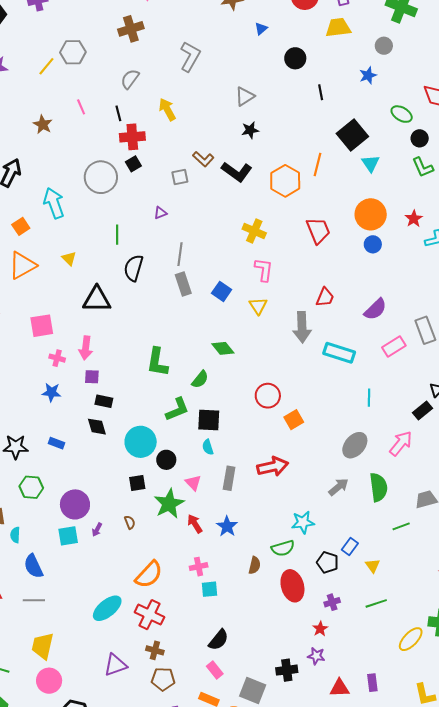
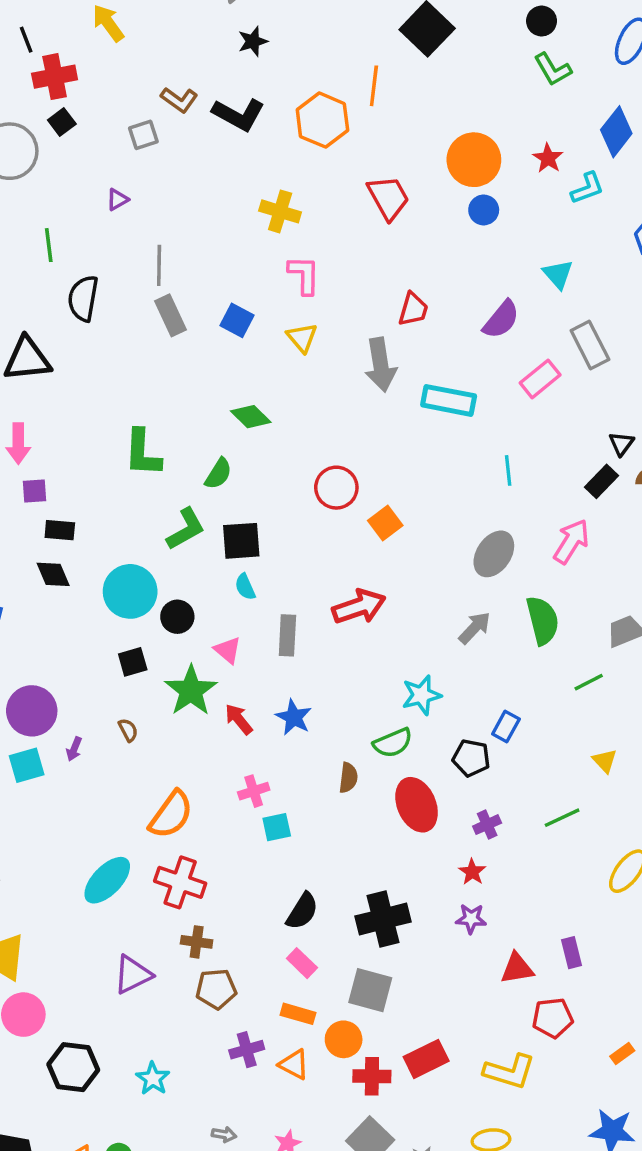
cyan triangle: (371, 163) -> (558, 274), moved
yellow triangle: (373, 566) -> (605, 761), moved
black cross: (287, 670) -> (383, 919), moved, size x1.4

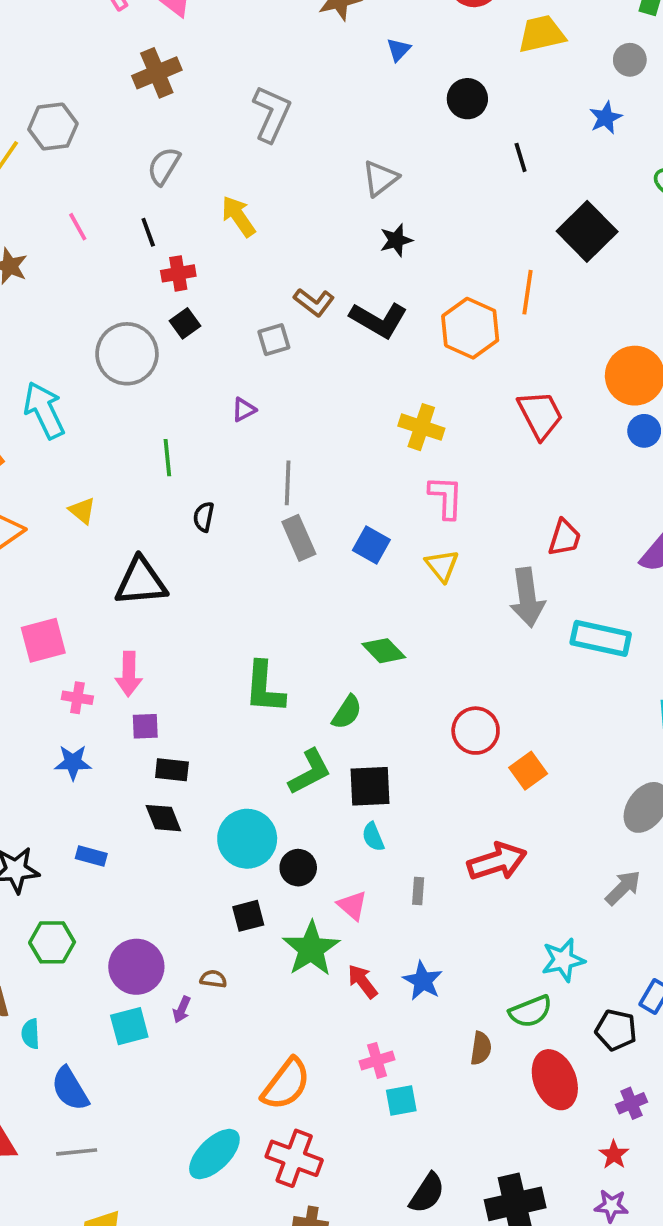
red cross: (55, 77) -> (178, 273), size x0.7
black semicircle: (83, 298) -> (204, 517), size x0.6
gray rectangle: (287, 635) -> (418, 891), size x0.6
brown semicircle: (128, 730) -> (213, 979), moved, turned -55

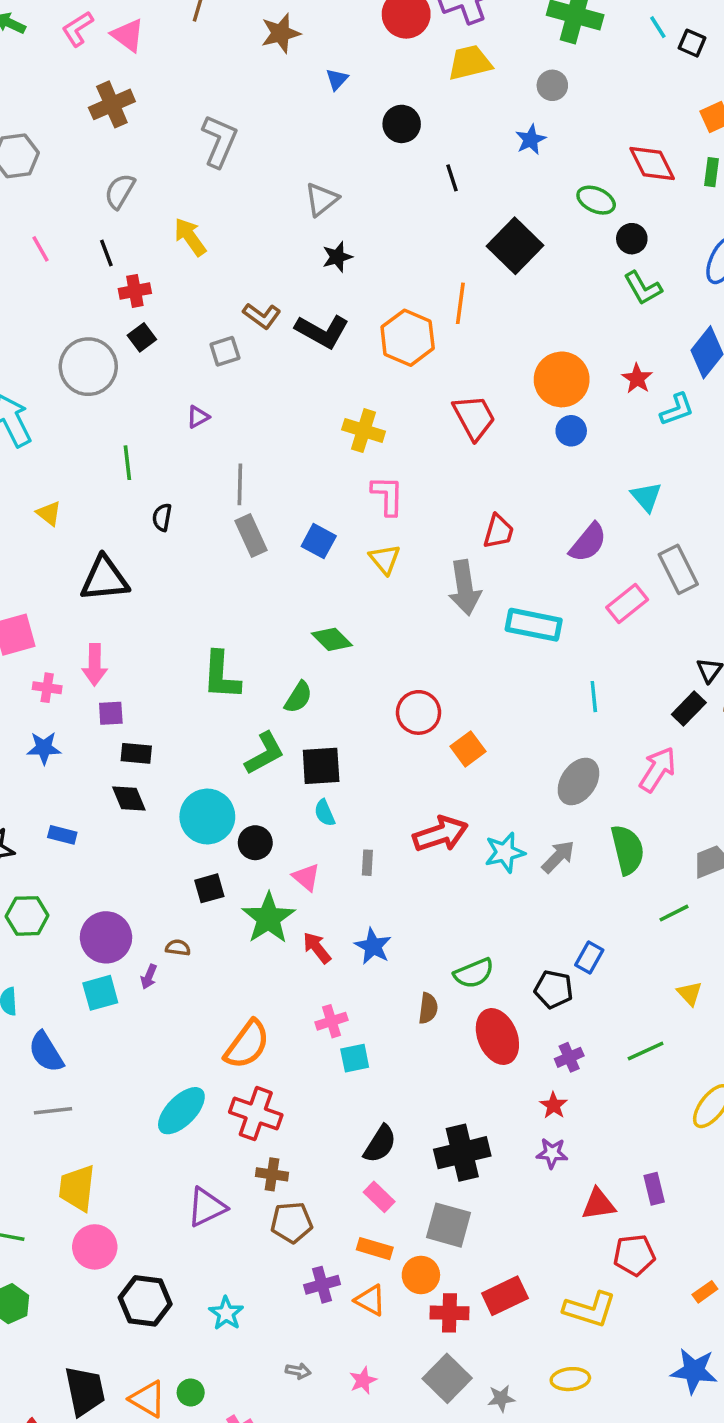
cyan star: (563, 960) -> (505, 852), moved

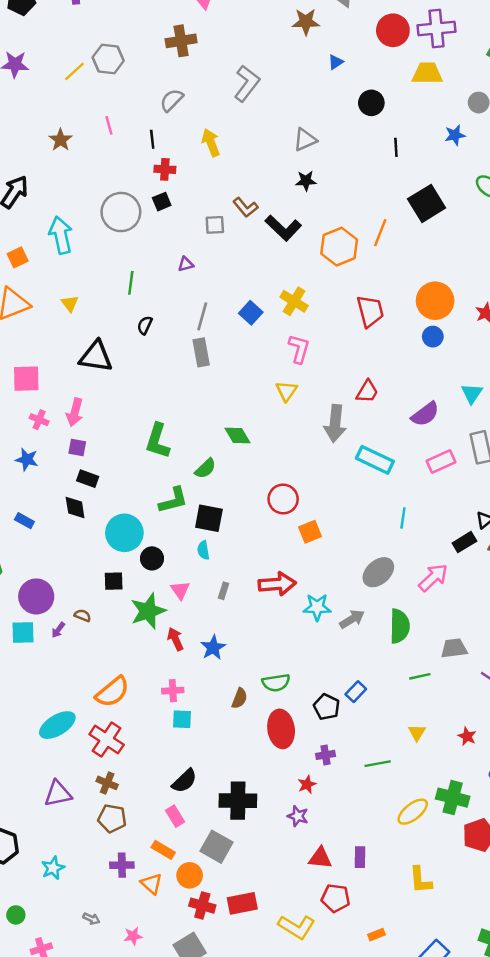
blue square: (319, 541) -> (251, 313), moved

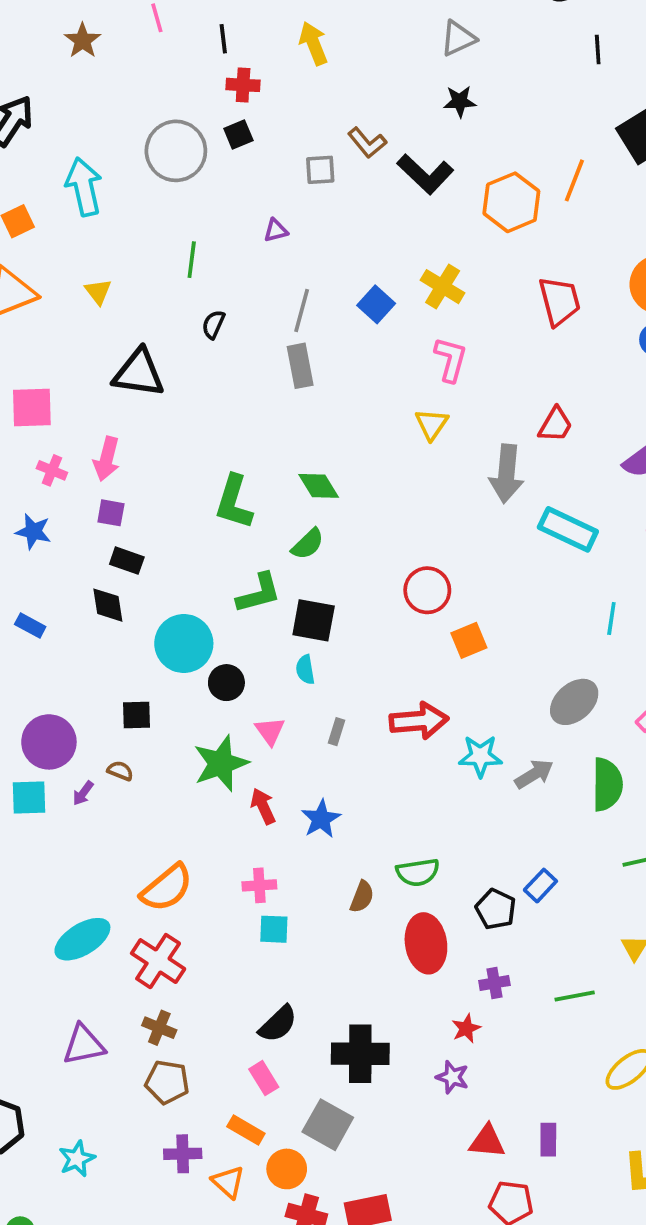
green diamond: (238, 436) -> (319, 486), moved
black square: (114, 581) -> (137, 715), moved

